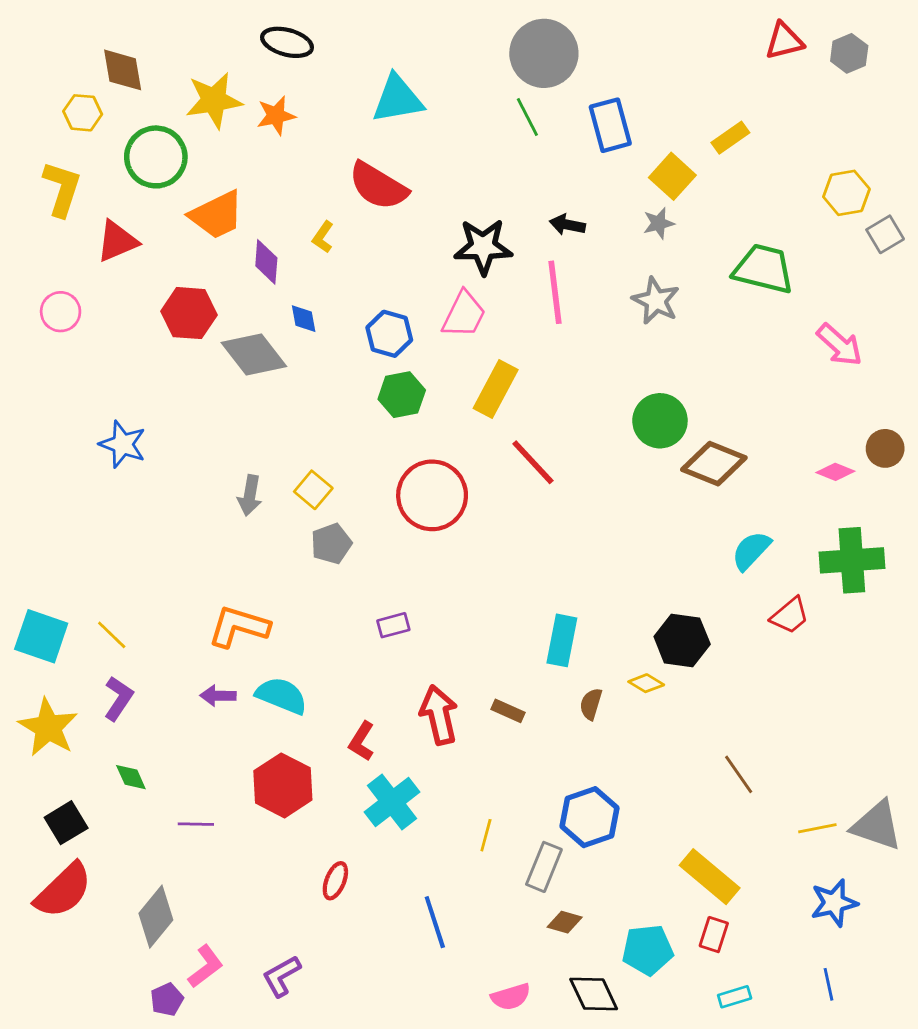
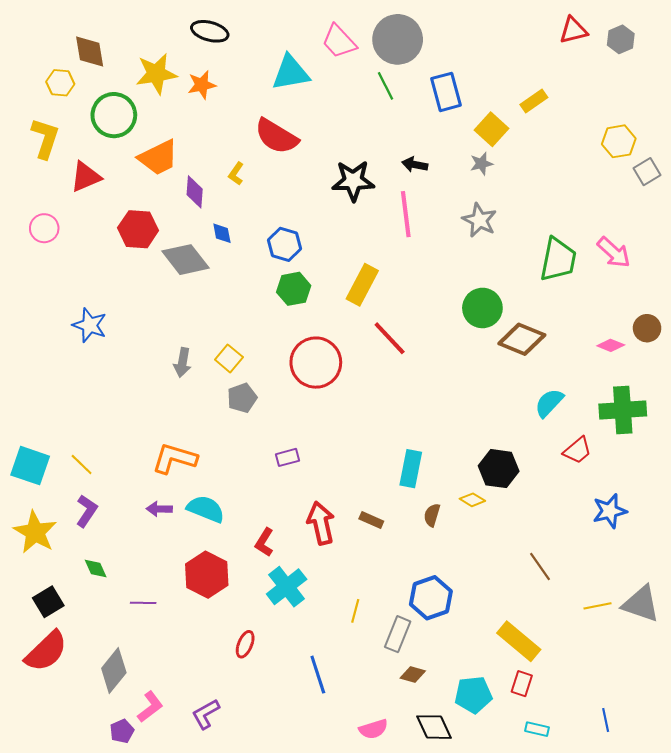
green trapezoid: (764, 269) -> (558, 260), moved, turned 87
pink trapezoid: (464, 314) -> (339, 41), moved, turned 111
blue star: (834, 903) -> (610, 511), moved
cyan rectangle: (735, 997) -> (537, 729), turned 30

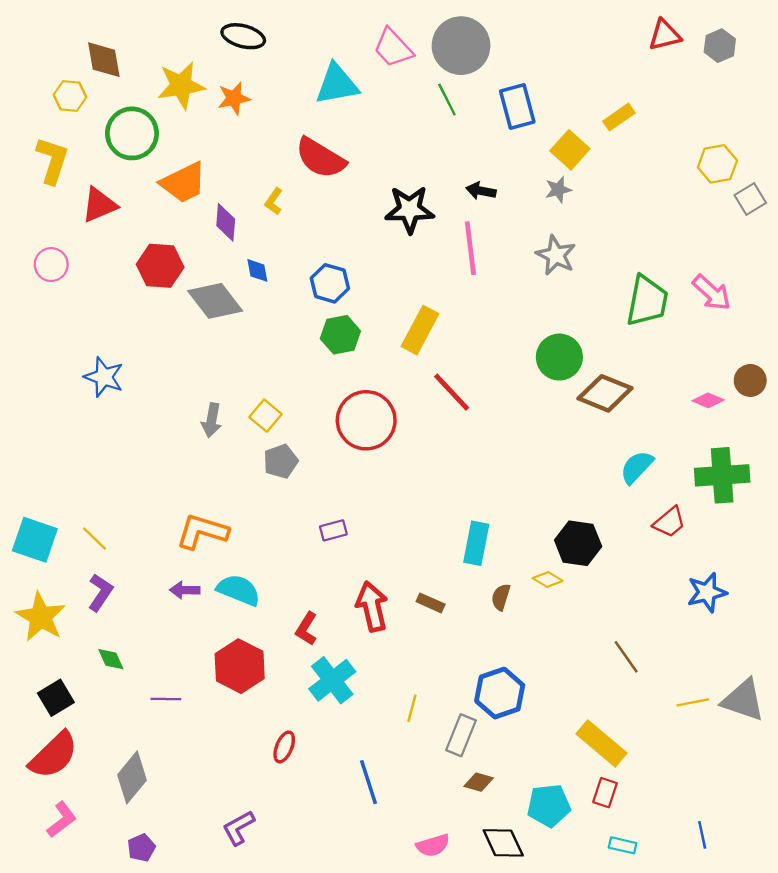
pink L-shape: (150, 707) -> (62, 820), moved

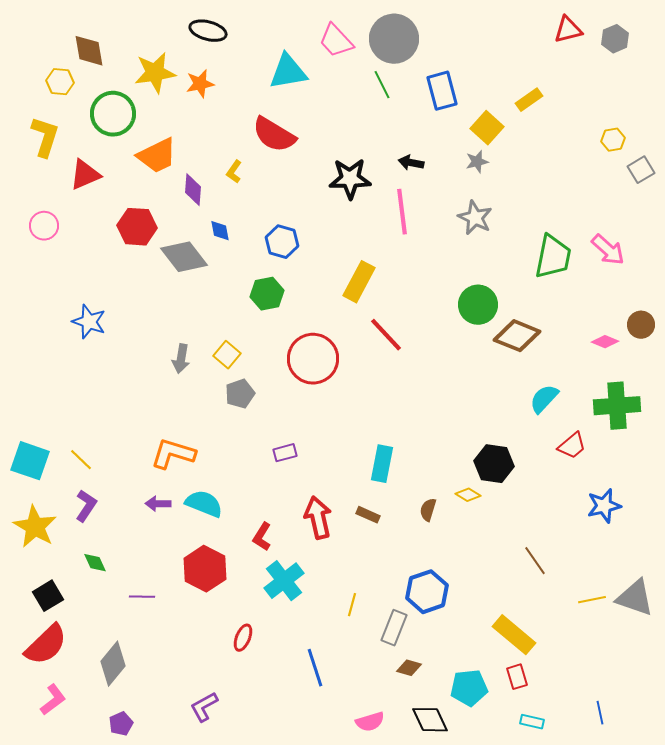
yellow hexagon: (717, 164) -> (613, 140), size x0.7
green hexagon: (340, 335) -> (267, 294), moved
cyan rectangle: (476, 543) -> (382, 464), moved
red rectangle: (605, 793) -> (517, 677), turned -35

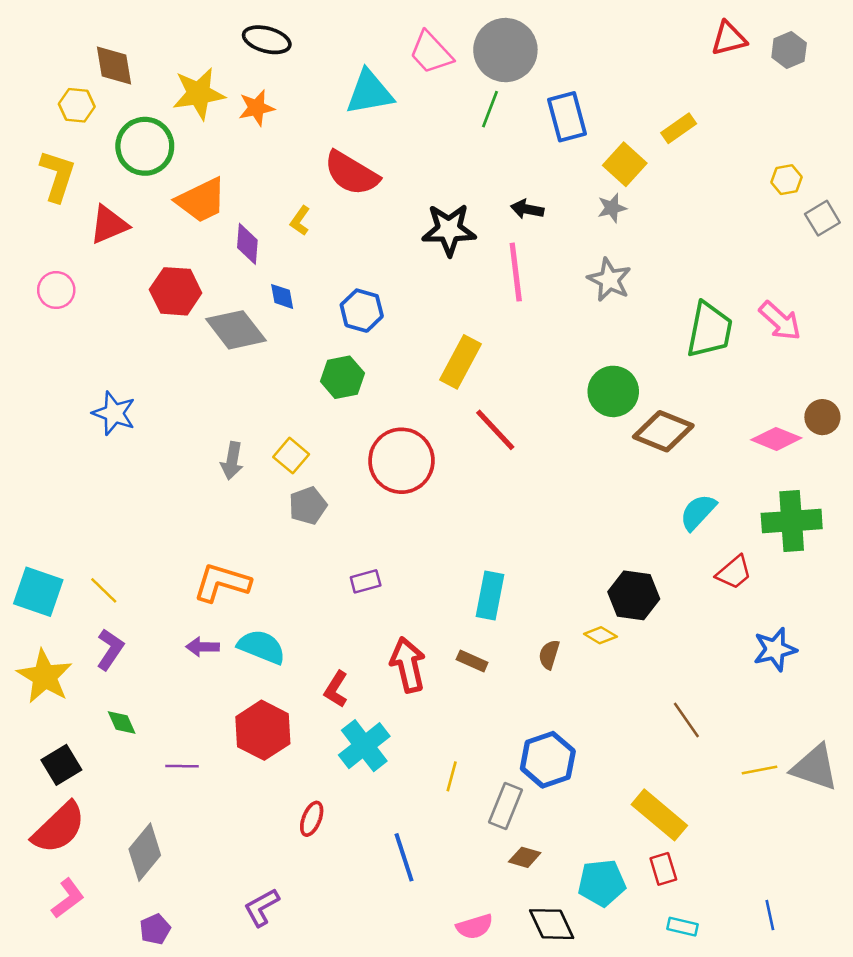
green line: (382, 85) -> (490, 109), turned 48
pink diamond: (605, 342) -> (776, 439), size x1.4

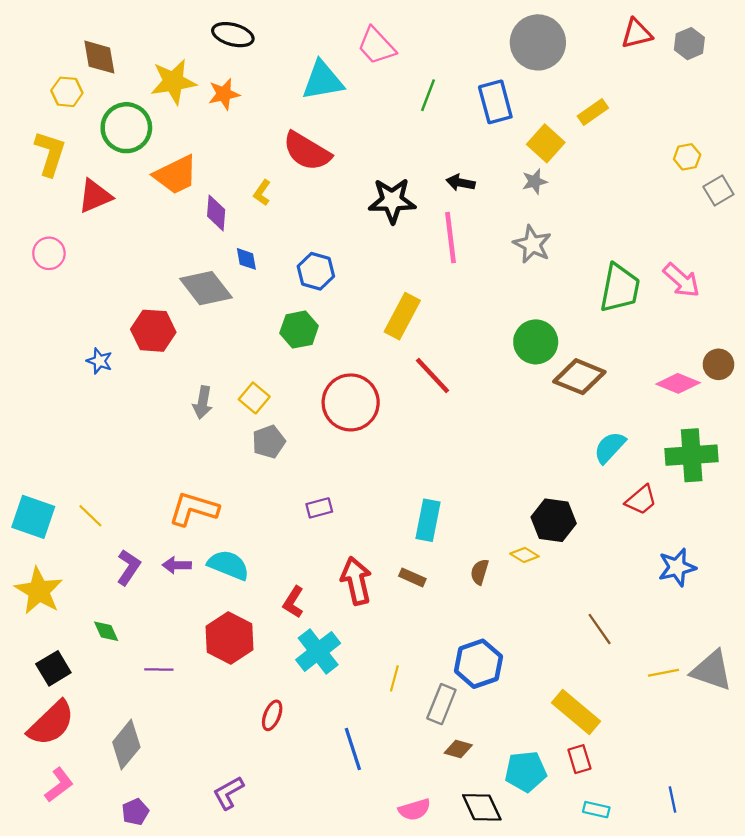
gray circle: (505, 50) -> (538, 42), moved
red hexagon: (176, 291) -> (153, 331), moved
blue star: (114, 413) -> (99, 361), size x0.7
purple L-shape: (110, 649) -> (129, 567), moved

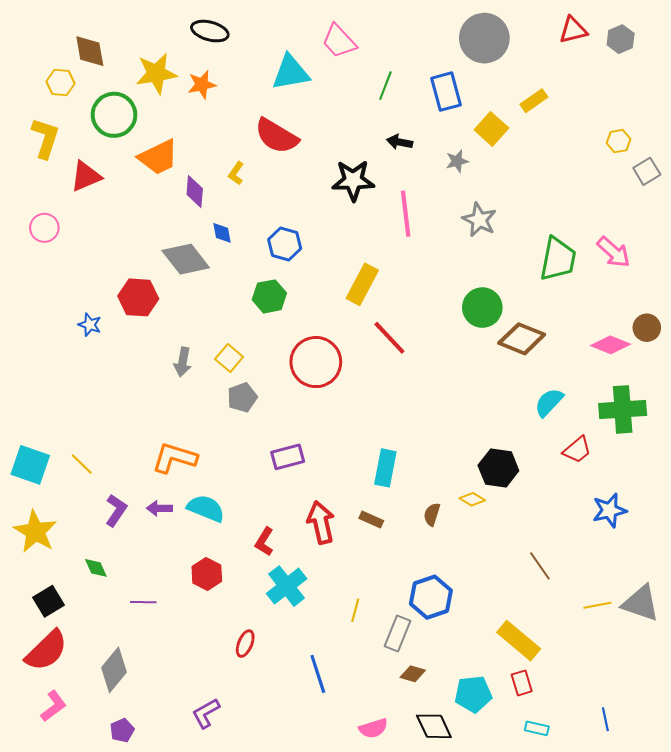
gray star: (535, 182) -> (457, 161), moved
black arrow: (461, 183) -> (400, 142), moved
purple rectangle: (319, 508) -> (288, 457), size x1.4
red hexagon: (230, 638) -> (207, 574), size x0.7

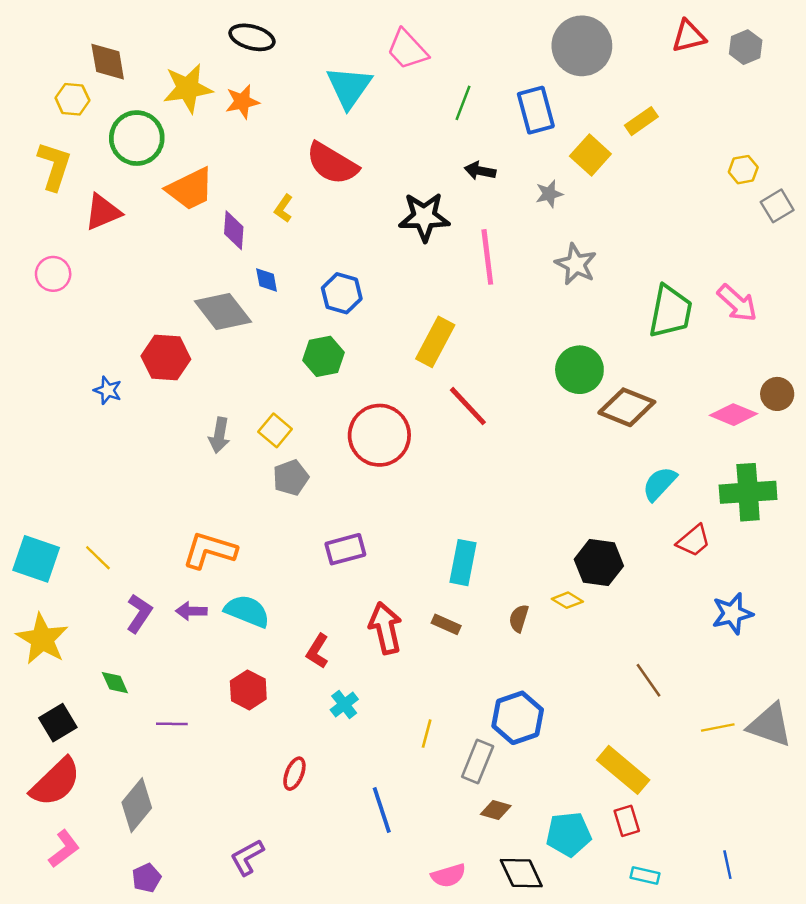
cyan triangle: (291, 72) -> (349, 87), turned -45
cyan cross: (287, 586) -> (344, 704), size x0.6

